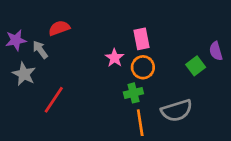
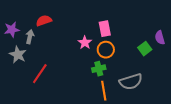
gray arrow: (40, 50) -> (30, 37), turned 48

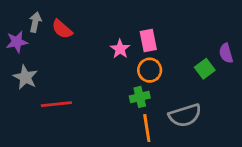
red semicircle: (44, 21) -> (62, 29), turned -119
gray arrow: (30, 37) -> (35, 22), moved
pink star: (85, 43) -> (120, 49), moved
red line: (40, 74) -> (56, 104), turned 50

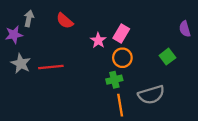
red semicircle: (62, 29) -> (65, 21), moved
pink rectangle: (148, 40) -> (121, 33), turned 42
purple semicircle: (226, 53) -> (185, 29), moved
red line: (56, 104) -> (51, 67), moved

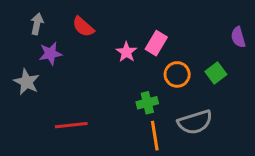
purple star: (14, 35) -> (50, 54), moved
orange circle: (122, 58) -> (177, 74), moved
red line: (51, 67) -> (71, 125), moved

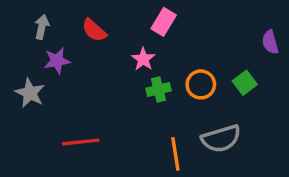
pink rectangle: (156, 43) -> (164, 22), moved
green cross: (147, 103) -> (159, 90), moved

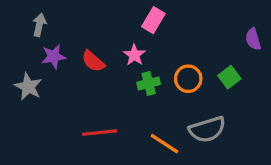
red semicircle: (94, 30) -> (93, 61), moved
red line: (81, 142) -> (100, 133), moved
orange line: (175, 154) -> (164, 144), turned -48

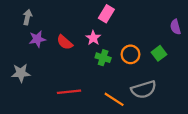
green cross: (149, 83) -> (103, 58), turned 32
gray star: (28, 87) -> (21, 73), moved, turned -30

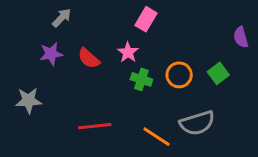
gray arrow: (27, 17) -> (62, 18), moved, turned 32

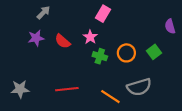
gray star: (29, 100) -> (20, 89), moved

